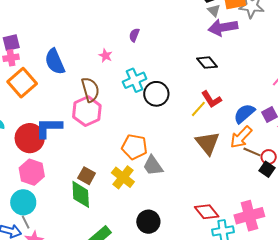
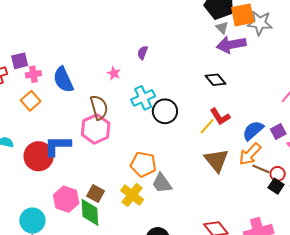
pink cross: (11, 58) -> (33, 74), moved
orange square: (22, 83) -> (31, 101), size x0.7
pink hexagon: (32, 172) -> (66, 199), moved

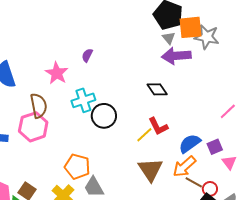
pink star: (114, 73) -> (57, 73), size x1.6

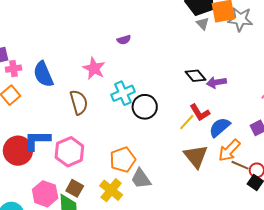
purple semicircle: (87, 55) -> (124, 40), moved, turned -128
purple arrow: (176, 56) -> (216, 82), moved, size x0.7
pink hexagon: (33, 127) -> (69, 152), moved
blue semicircle: (190, 143) -> (220, 127), moved
orange pentagon: (77, 167) -> (123, 160), turned -30

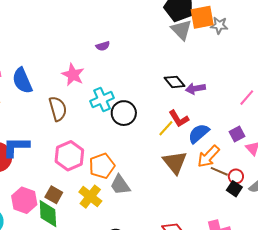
gray star: (240, 19) -> (219, 25), size x0.7
gray triangle: (203, 24) -> (181, 30), size x1.6
pink hexagon: (69, 152) -> (69, 156), moved

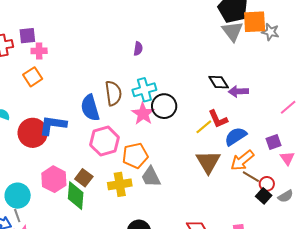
purple semicircle: (103, 46) -> (138, 49), moved, turned -72
pink star: (73, 75) -> (143, 114), moved
blue semicircle: (22, 81) -> (90, 108), moved
brown semicircle: (58, 109) -> (113, 93), moved
yellow cross: (90, 197) -> (120, 184), turned 35

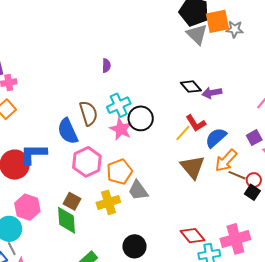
pink hexagon: (54, 179) -> (27, 207), moved

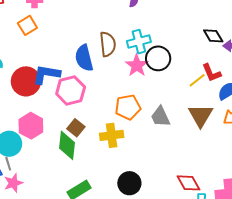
pink hexagon: (87, 162) -> (71, 90), moved
gray trapezoid: (138, 190) -> (160, 117), moved

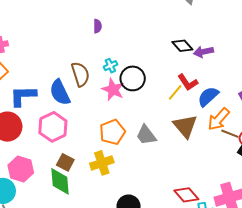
cyan cross: (139, 42) -> (110, 66), size x0.6
blue L-shape: (46, 74) -> (23, 96), moved

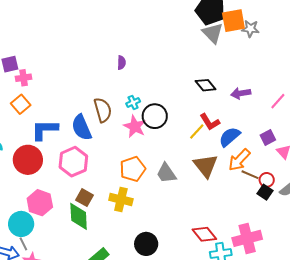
purple arrow: (203, 52) -> (241, 93), moved
yellow cross: (102, 163) -> (121, 199), turned 30

